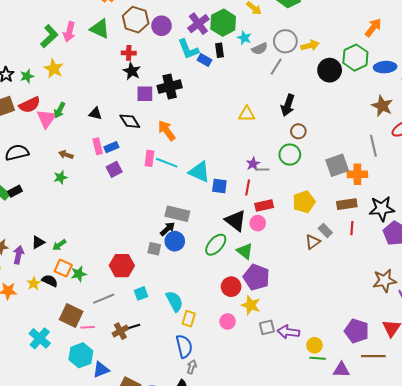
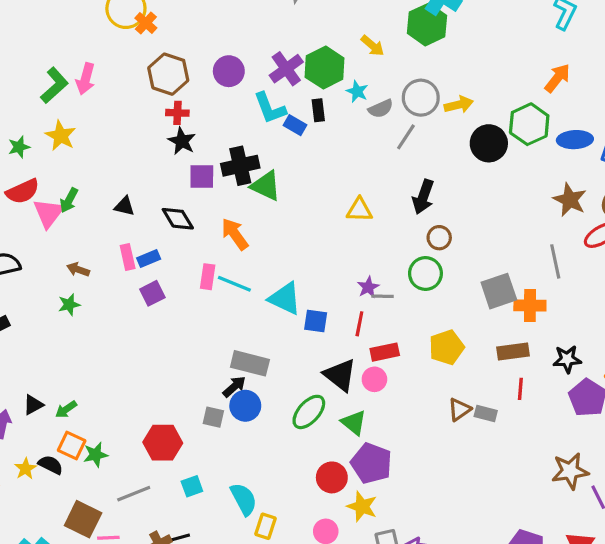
brown hexagon: (136, 20) -> (168, 74), moved
green triangle: (100, 29) -> (266, 186), moved
black star: (382, 209) -> (567, 359), size x0.7
gray rectangle: (325, 230) -> (486, 413), moved, turned -32

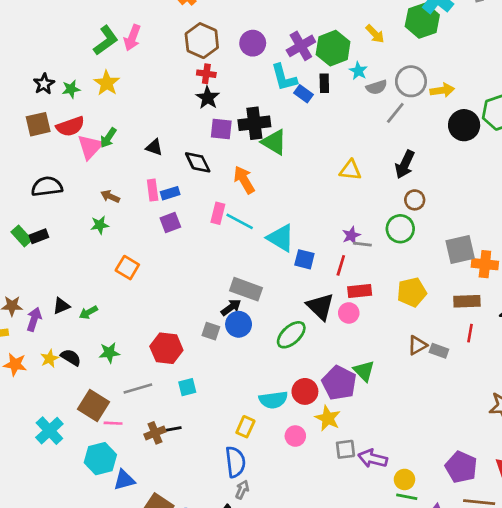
green triangle: (354, 423) -> (364, 371), moved
orange square: (72, 445) -> (127, 268), moved
cyan semicircle: (244, 499) -> (273, 400), moved, turned 104

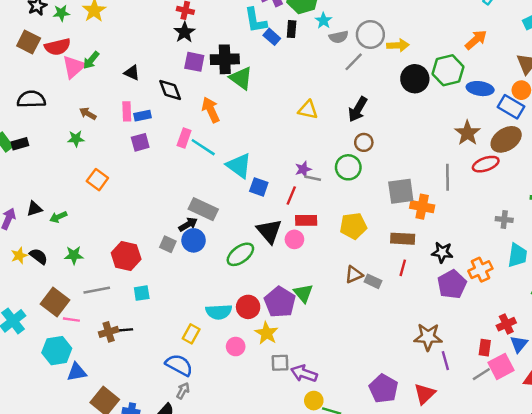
brown square: (38, 124) -> (29, 42), turned 35
blue semicircle: (235, 462) -> (179, 365), turned -60
yellow circle: (404, 479) -> (314, 401), moved

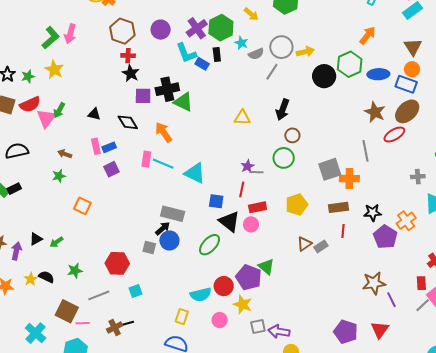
blue square: (259, 187) -> (216, 201), moved
gray rectangle: (373, 281) -> (321, 246), turned -48

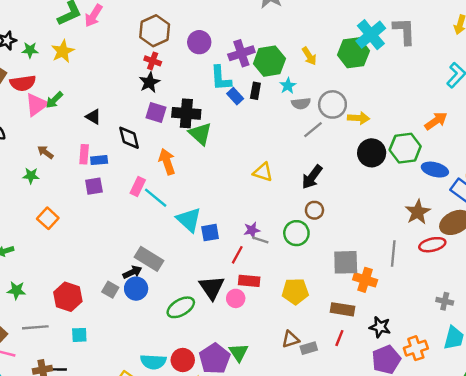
blue square: (216, 201) -> (210, 233), moved, turned -35

